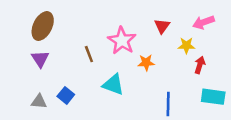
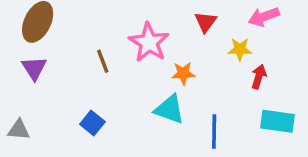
cyan triangle: (113, 84) -> (170, 109), moved
blue square: (66, 95) -> (92, 123), moved
gray triangle: (39, 102) -> (19, 130), moved

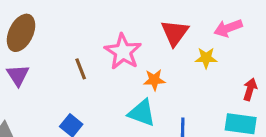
red triangle: (206, 22) -> (175, 33), size x1.4
red arrow: (259, 77) -> (250, 89), moved

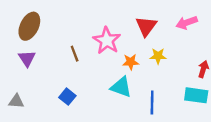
yellow star: (206, 58) -> (158, 56), moved

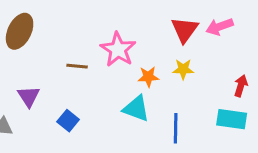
red triangle: (146, 26) -> (185, 30), moved
brown line: (75, 54) -> (77, 66), turned -63
purple triangle: (27, 58) -> (29, 96), moved

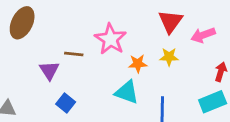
pink arrow: (220, 27) -> (203, 35), moved
purple triangle: (29, 96) -> (49, 70), moved
cyan rectangle: (232, 119) -> (213, 102), turned -30

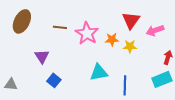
brown line: (74, 54) -> (60, 27), moved
orange star: (138, 64) -> (112, 39), moved
cyan triangle: (127, 92) -> (99, 72), turned -30

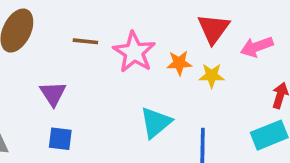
cyan triangle: (99, 72) -> (156, 122), turned -30
blue square: (54, 80) -> (60, 139), moved, turned -32

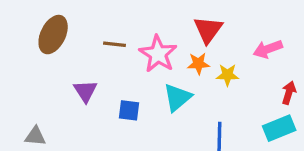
red triangle: (213, 29) -> (208, 30), moved
cyan triangle: (156, 122) -> (177, 98), moved
blue square: (60, 139) -> (129, 110), moved

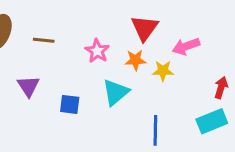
brown line: (114, 44) -> (44, 40), moved
pink arrow: (268, 49) -> (186, 46), moved
pink star: (158, 54) -> (97, 51), size x0.7

